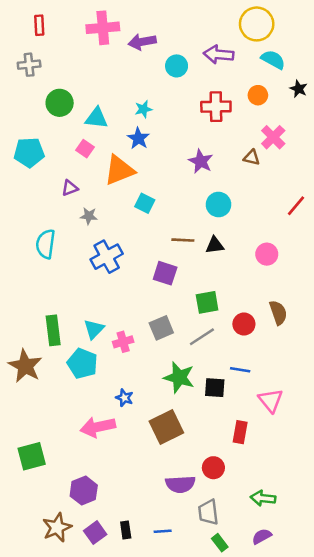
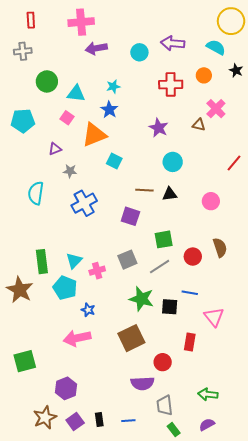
yellow circle: (257, 24) -> (231, 21), moved
purple arrow: (142, 42) -> (96, 48), moved
blue star: (124, 398) -> (88, 310), moved
red circle: (213, 468) -> (163, 362), moved

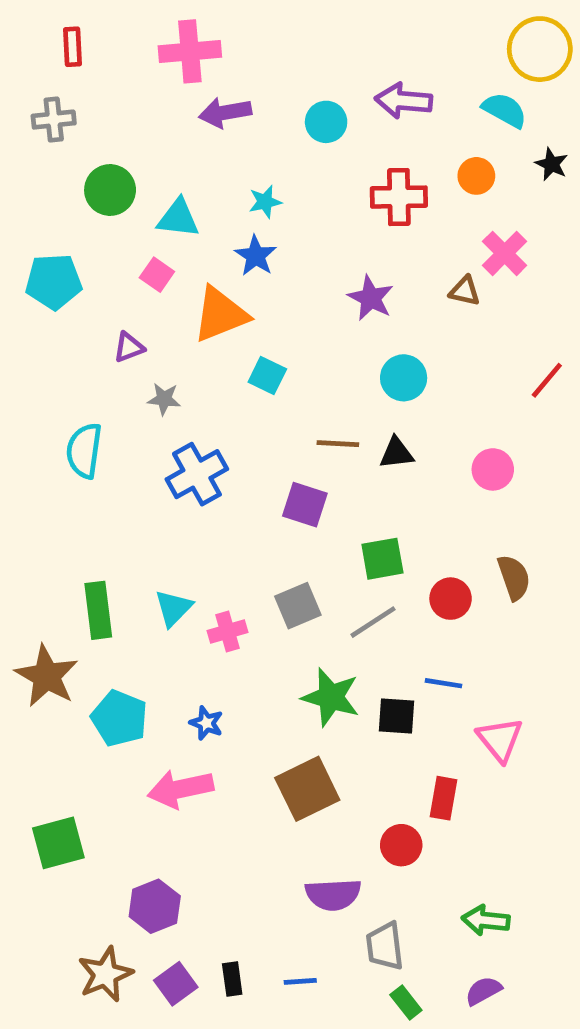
cyan pentagon: (65, 288) -> (119, 718), moved
red circle: (163, 362) -> (401, 845), moved

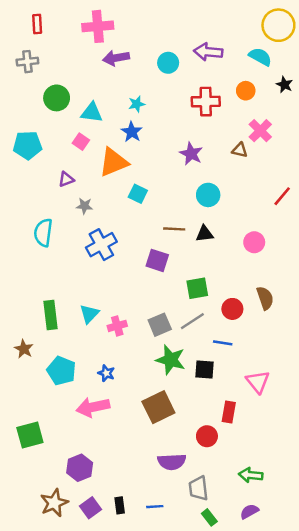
gray square: (298, 606) -> (160, 325), moved
brown star: (47, 676) -> (24, 349), size x0.6
blue line: (443, 683) -> (223, 343), moved

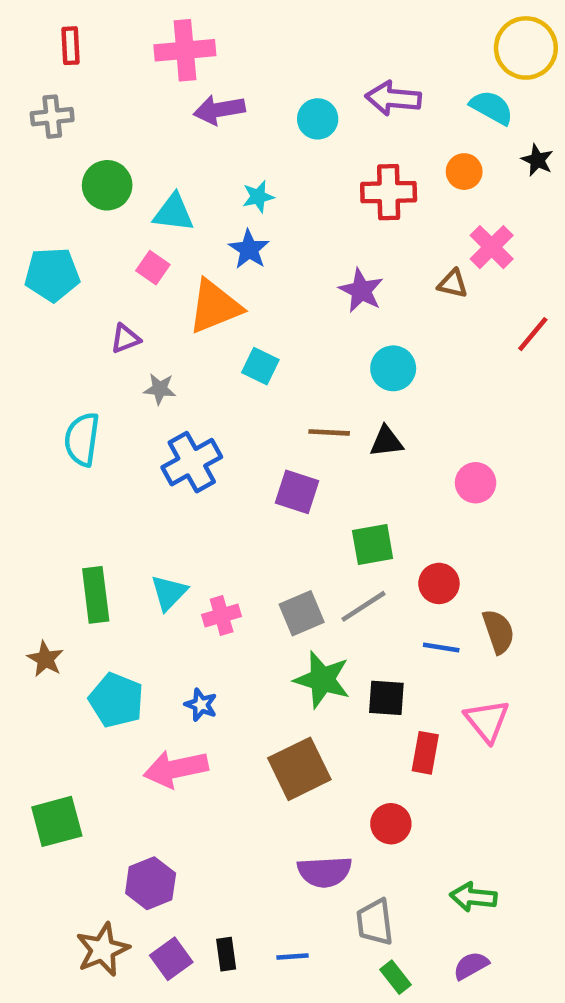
red line: (282, 196) -> (533, 334), moved
pink circle: (254, 242) -> (476, 483), moved
brown semicircle: (265, 298) -> (498, 632), moved
blue line: (223, 343) -> (441, 648), moved
red rectangle: (229, 412) -> (425, 753), moved

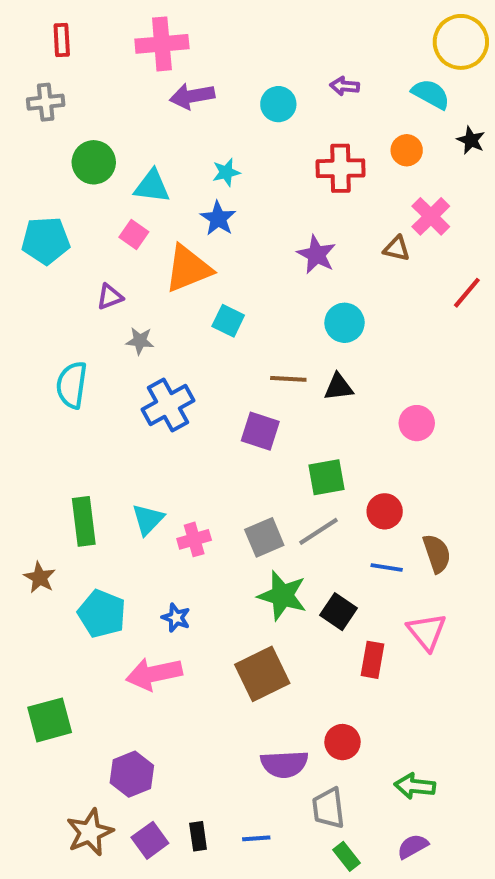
purple arrow: (393, 98) -> (345, 86), size x0.6
black square: (386, 698) -> (338, 612), turned 30
red circle: (391, 824) -> (343, 742), moved

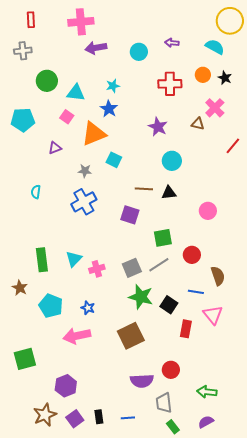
black star: (471, 140) -> (225, 78), moved
gray star: (140, 341) -> (85, 171), moved
cyan semicircle: (72, 385) -> (36, 192), size x0.6
blue line: (387, 568) -> (196, 292), moved

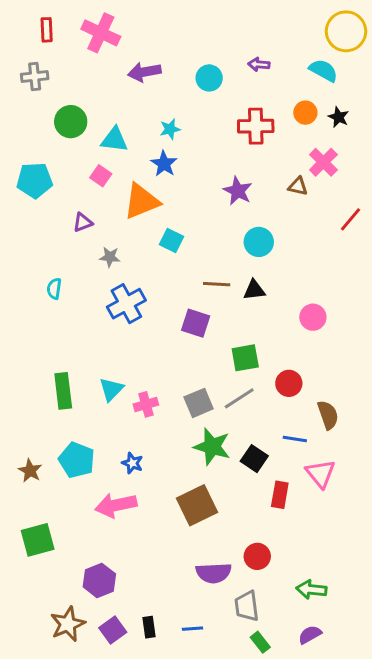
pink cross: (81, 22) -> (101, 33), moved, turned 30
gray star: (85, 171) -> (110, 257), moved
brown star: (20, 288) -> (30, 471), moved

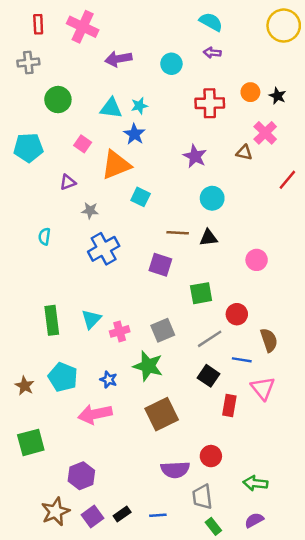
cyan semicircle: (323, 70) -> (211, 22), moved
cyan triangle: (114, 140) -> (111, 108), moved
gray line: (239, 398) -> (210, 339), moved
green star: (212, 447) -> (148, 366), moved
black rectangle: (149, 627) -> (122, 514), turned 63

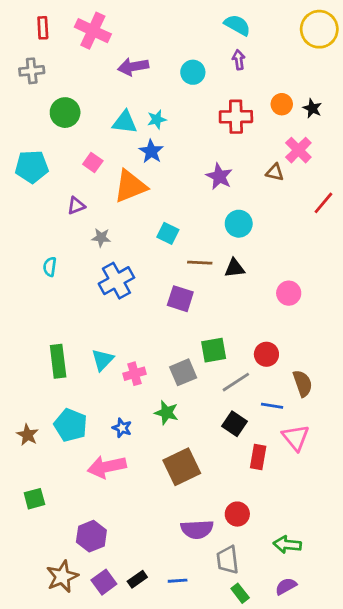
purple arrow: (212, 53) -> (239, 60), turned 77
cyan square: (141, 197) -> (168, 233), moved
green square: (201, 293) -> (214, 350), moved
green star: (148, 366) -> (166, 413), size x0.7
green square: (31, 442) -> (34, 499), size x0.7

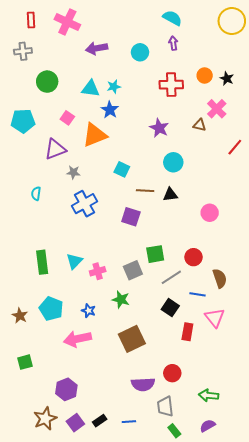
purple triangle: (76, 206) -> (55, 149), size x1.6

